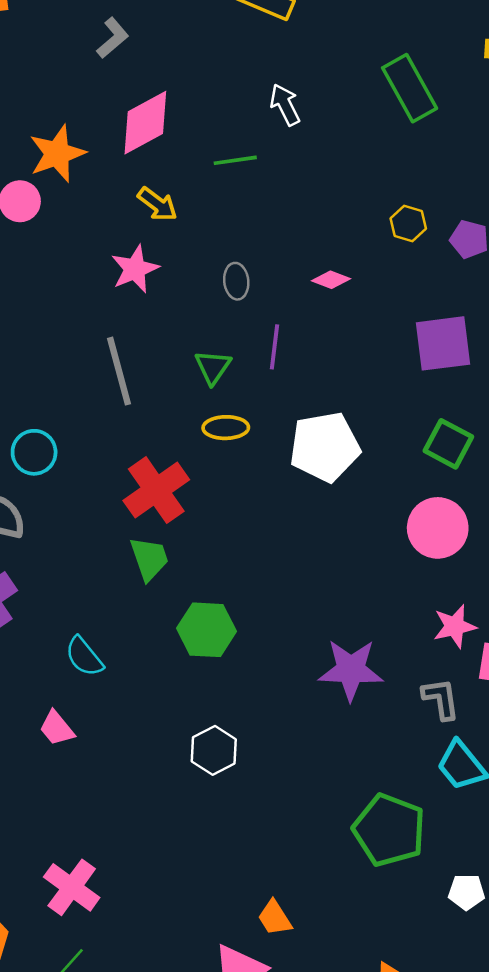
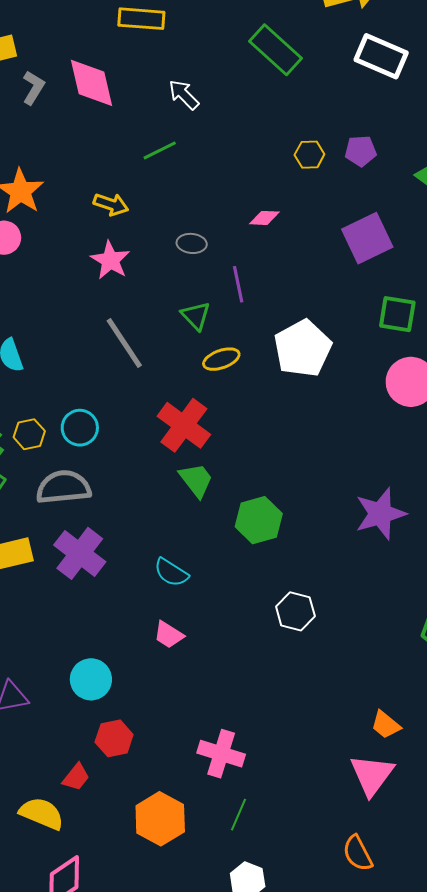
pink diamond: (145, 123) -> (91, 83), moved, turned -56
gray ellipse: (236, 281) -> (192, 243), turned -60

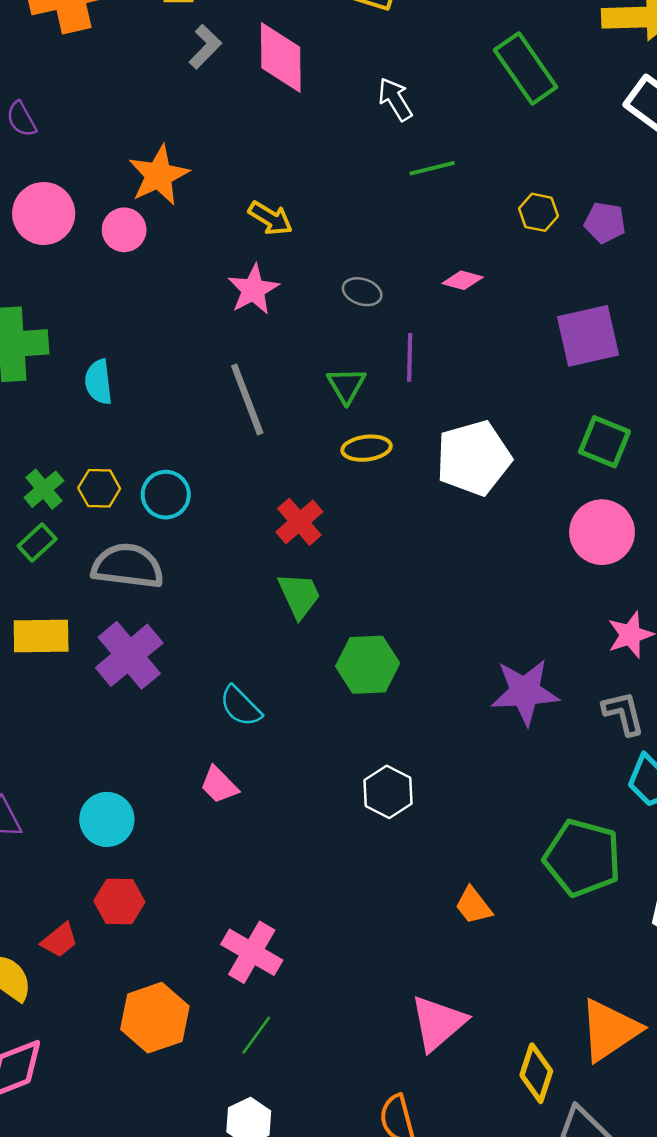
green line: (160, 150) -> (432, 168), moved
red cross: (184, 425) -> (299, 522), size x0.7
orange trapezoid: (386, 725) -> (474, 906), moved

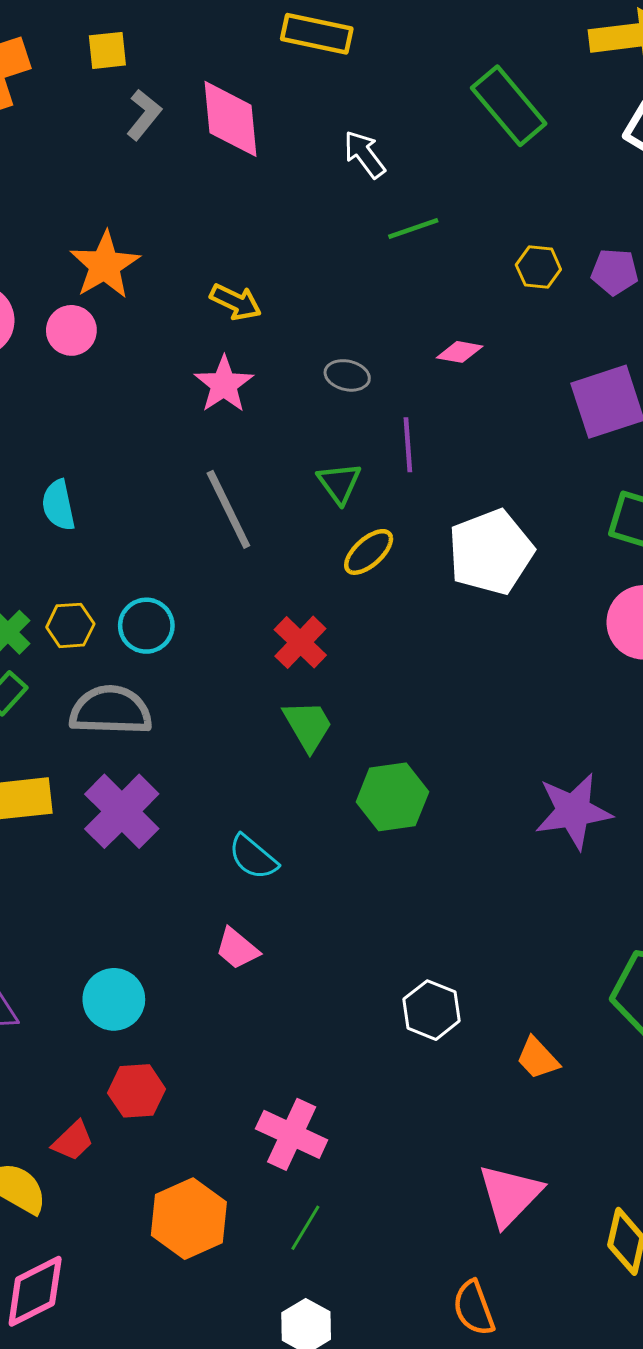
yellow ellipse: (367, 448) -> (369, 552), turned -30
white hexagon: (388, 792) -> (432, 1010), moved

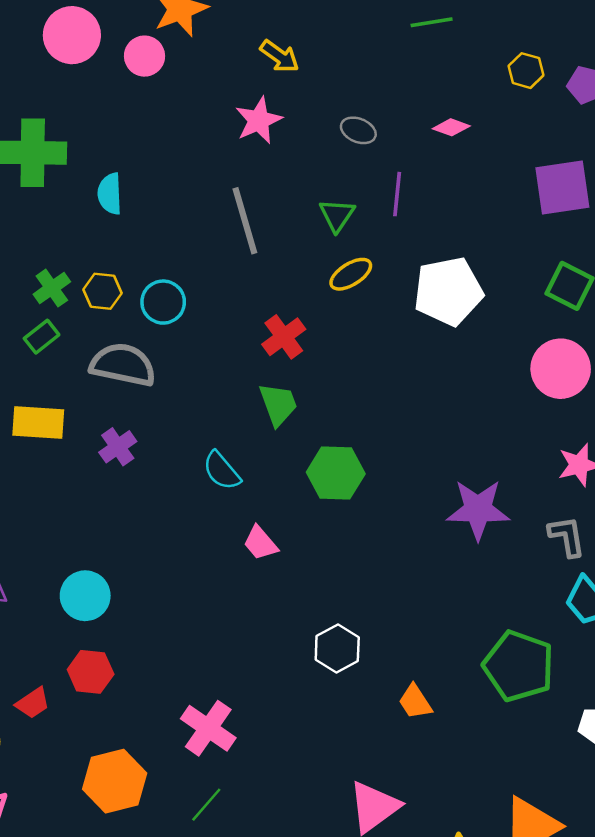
purple cross: (122, 811) -> (118, 447), size x0.6
cyan semicircle: (253, 857) -> (222, 471), moved
pink trapezoid: (237, 949) -> (260, 543), moved

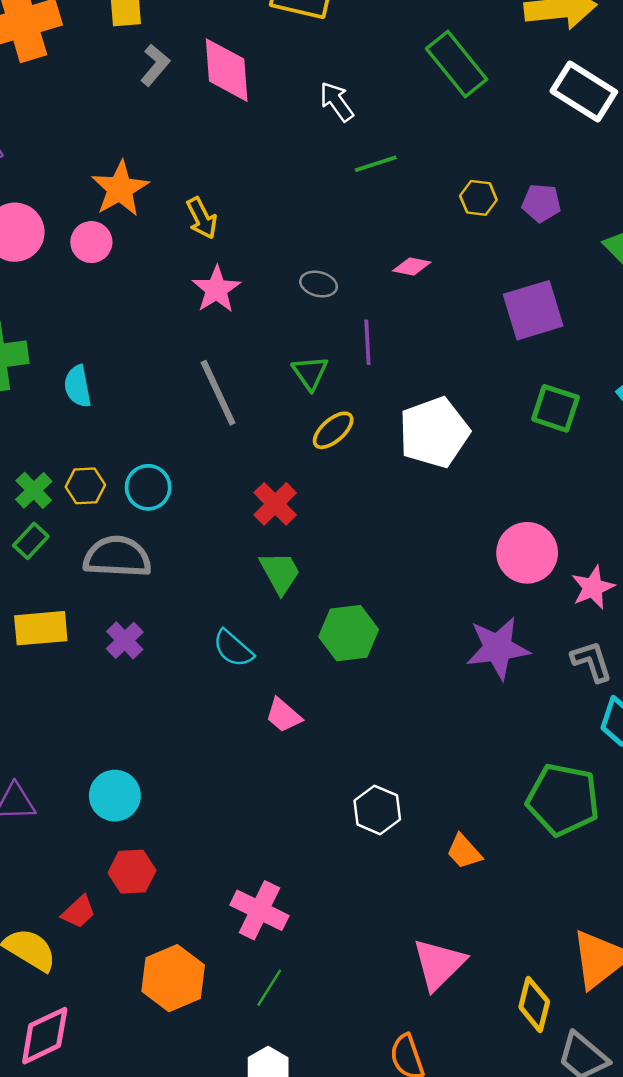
yellow arrow: (280, 56) -> (202, 218), moved, turned 36
pink circle: (561, 369) -> (527, 553), moved

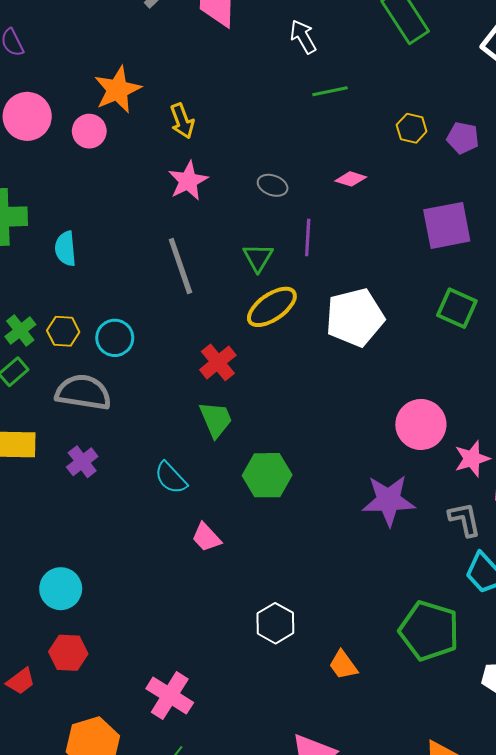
yellow ellipse: (333, 430) -> (272, 307), size x1.4

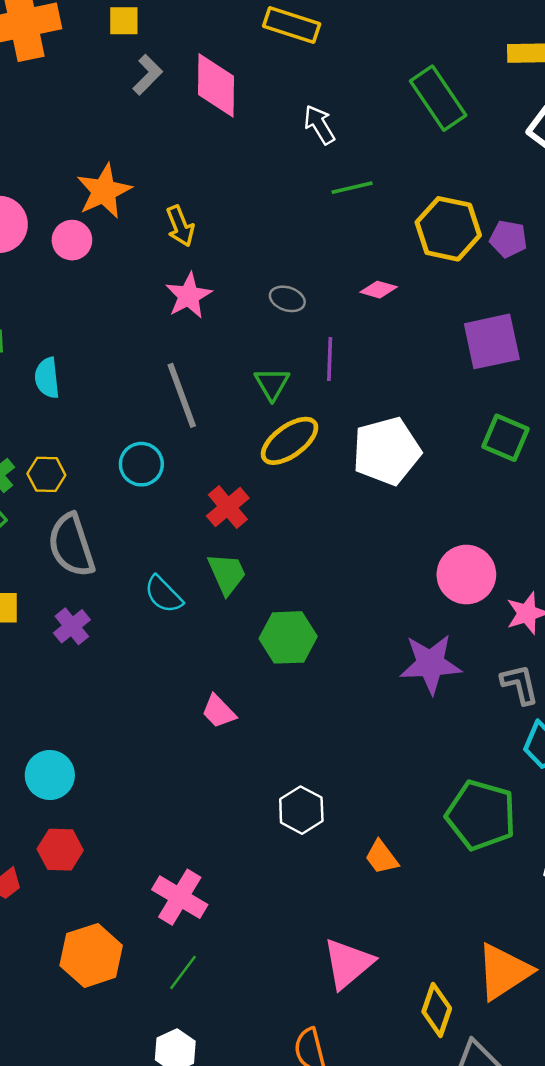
yellow hexagon: (412, 128) -> (448, 229), size x1.8
cyan circle: (115, 338) -> (141, 464), moved
gray semicircle: (83, 392) -> (71, 545), turned -116
cyan semicircle: (171, 478) -> (163, 594), moved

